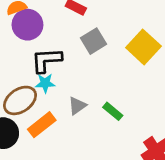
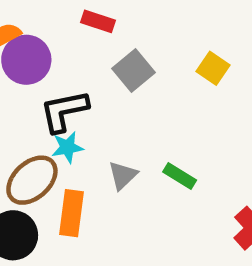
yellow square: (143, 47) -> (213, 68), size x0.6
orange rectangle: (42, 125) -> (72, 213), turned -36

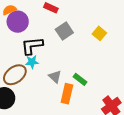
gray triangle: (123, 175) -> (55, 77), turned -40
orange rectangle: (72, 213) -> (67, 94), moved

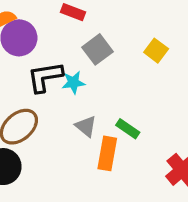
cyan star: (32, 62) -> (73, 82), moved

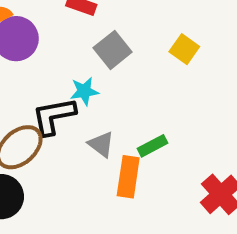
black L-shape: (45, 77) -> (54, 116), moved
green rectangle: (128, 129) -> (153, 146), turned -60

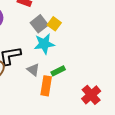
yellow square: (184, 49) -> (54, 24), moved
cyan star: (84, 91) -> (44, 44), moved, size x1.5

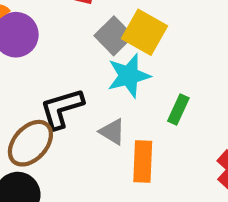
yellow square: (54, 24) -> (144, 32), size x1.5
green rectangle: (58, 71) -> (178, 109), moved, turned -32

